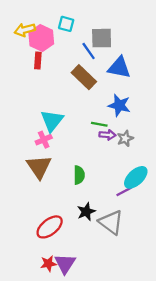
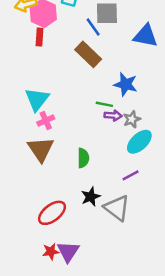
blue triangle: (119, 68) -> (146, 36), moved
cyan triangle: (52, 121) -> (37, 99), moved
cyan ellipse: (136, 177) -> (139, 142), moved

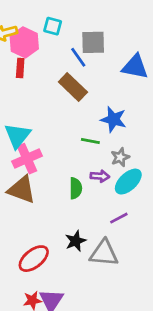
purple arrow: (113, 116) -> (100, 176), moved
pink cross: (46, 121) -> (27, 159), size x1.5
brown triangle: (41, 149) -> (22, 190), turned -36
green semicircle: (83, 158) -> (76, 188), moved
gray triangle: (117, 208) -> (104, 253), turned -32

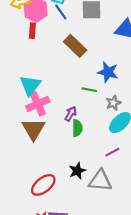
blue line: (78, 57) -> (61, 12), moved
purple arrow: (100, 176) -> (71, 114), moved, turned -64
brown triangle: (22, 190) -> (33, 129), turned 40

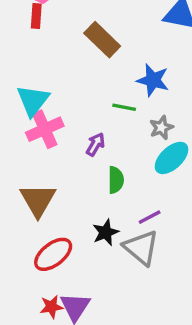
green semicircle: (77, 128) -> (116, 180), moved
brown triangle: (33, 129) -> (38, 200), moved
purple line: (112, 152) -> (150, 217), moved
gray triangle: (100, 181) -> (141, 248), turned 35

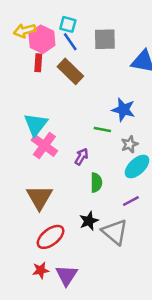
brown rectangle: (102, 40) -> (70, 71), moved
pink cross: (45, 129) -> (44, 146), turned -30
purple line: (150, 217) -> (131, 201), moved
red star: (51, 307) -> (41, 270), moved

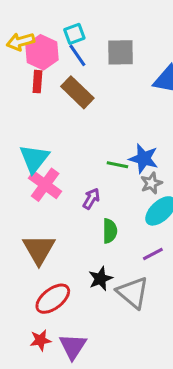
cyan square: (68, 24) -> (74, 34), turned -35
blue star: (123, 110) -> (144, 159), moved

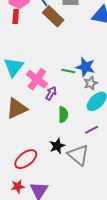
brown rectangle: (77, 92) -> (53, 16), moved
pink cross: (45, 185) -> (37, 79), moved
brown triangle: (39, 249) -> (17, 108), moved, turned 35

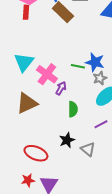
gray triangle: (78, 155) -> (88, 149), size x0.7
red ellipse: (26, 159) -> (36, 153), turned 60

